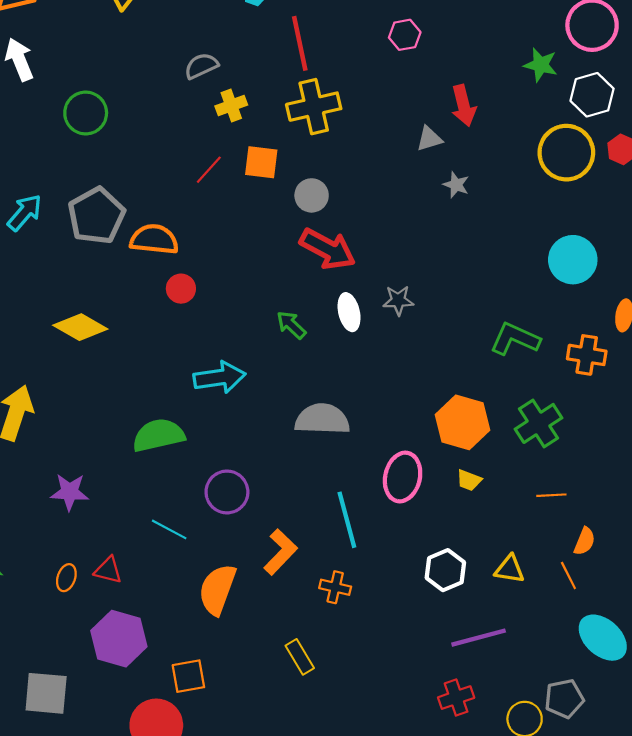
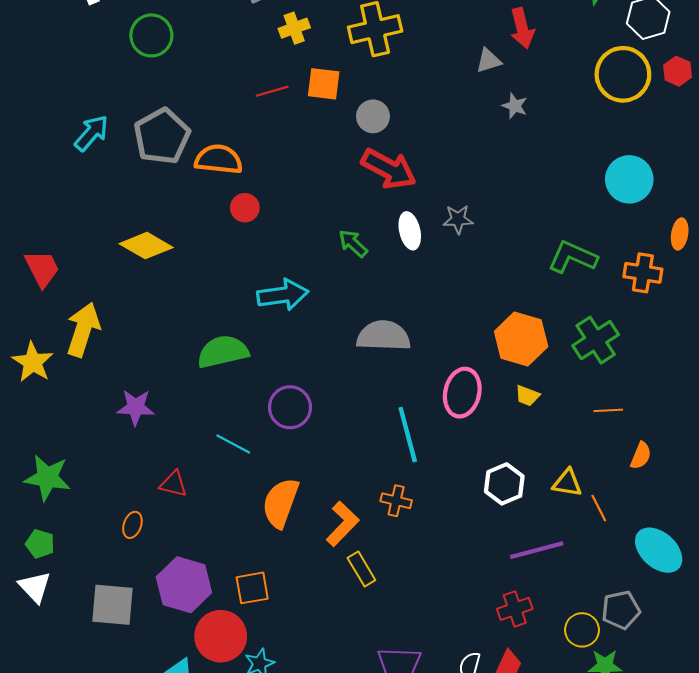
red line: (209, 170) -> (272, 91), turned 32
orange L-shape: (280, 552) -> (343, 524), moved
orange line: (568, 575) -> (599, 508), moved
orange ellipse: (66, 578) -> (132, 525), moved
purple hexagon: (119, 639) -> (184, 585), moved

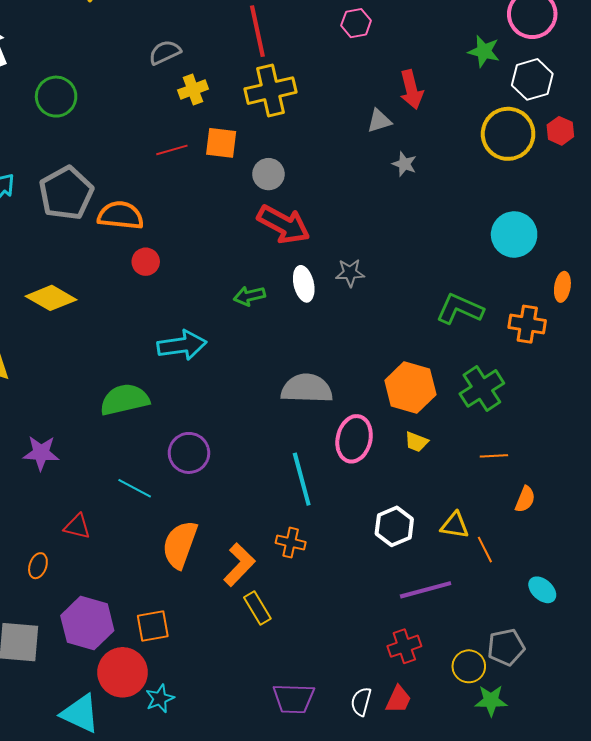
green arrow: (353, 243) -> (249, 296), turned -56
gray semicircle: (383, 336) -> (307, 388), moved
cyan ellipse: (659, 550) -> (542, 590), size x0.6

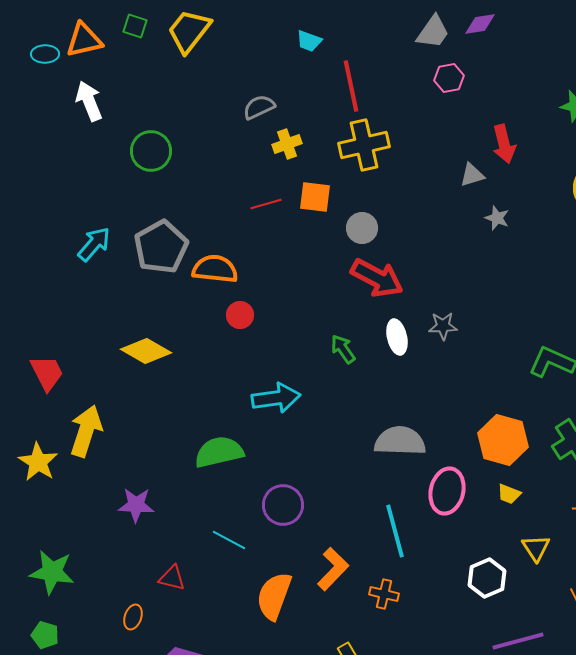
green arrow: (249, 296) -> (343, 349), turned 68
yellow triangle: (455, 525) -> (536, 548), moved, turned 48
orange L-shape: (239, 565) -> (333, 569), moved

